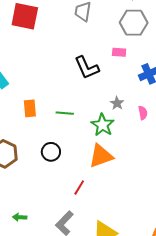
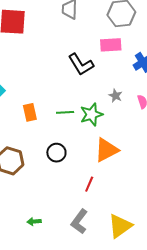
pink rectangle: (119, 52) -> (111, 45), size x1.5
green star: (103, 125) -> (91, 114), moved, turned 30

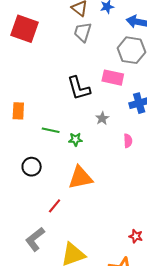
gray star: (116, 96) -> (102, 118), moved
orange rectangle: (30, 112) -> (18, 111), moved
green star: (91, 114) -> (75, 139), size x0.6

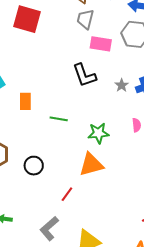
pink rectangle: (113, 78) -> (101, 44), moved
gray star: (102, 118) -> (122, 85), moved
green star: (75, 139) -> (98, 133), moved, size x1.5
black circle: (32, 167) -> (34, 166), moved

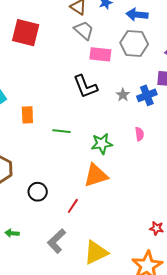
gray trapezoid: (85, 19) -> (84, 30), turned 120
black circle: (34, 166) -> (38, 192), moved

